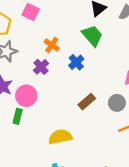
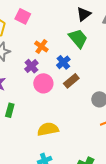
pink circle: (26, 96) -> (43, 83), moved
brown rectangle: (87, 102) -> (71, 81), moved

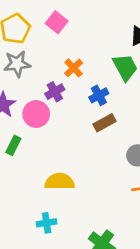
pink circle: (43, 83) -> (36, 114), moved

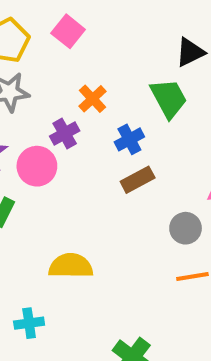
cyan cross: (47, 223) -> (29, 323), moved

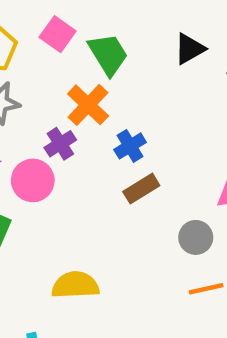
green trapezoid: (169, 98) -> (108, 54), moved
orange cross: (93, 99) -> (88, 105), size x1.4

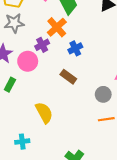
brown rectangle: (141, 189) -> (68, 77), moved, turned 63
yellow semicircle: (75, 285) -> (44, 113), turned 60

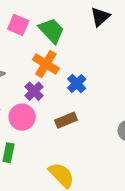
brown rectangle: (68, 77) -> (66, 120), moved, turned -42

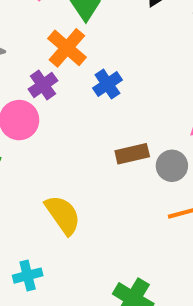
brown rectangle: (66, 120) -> (132, 154), moved

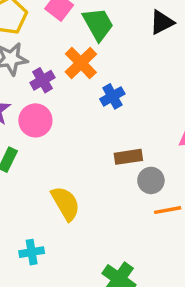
purple cross: (43, 85) -> (43, 80), moved
gray circle: (172, 166) -> (151, 180), moved

